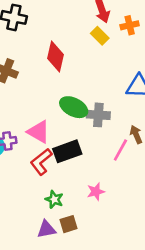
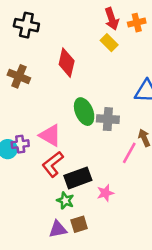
orange cross: (130, 25) -> (137, 23), moved
green ellipse: (74, 107) -> (84, 112), turned 40
black rectangle: (67, 151) -> (78, 178), moved

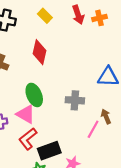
yellow rectangle: (109, 43) -> (45, 16), moved
green ellipse: (84, 112) -> (34, 95), moved

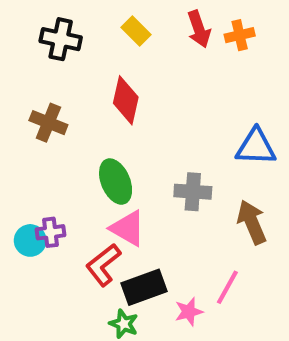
pink triangle: (26, 114) -> (128, 228), moved
brown arrow: (106, 116) -> (252, 222), size x1.5
pink line: (93, 129) -> (227, 287), moved

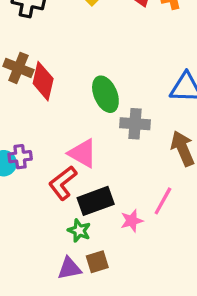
red diamond: (126, 100) -> (43, 81), moved
green ellipse: (116, 182) -> (105, 94), moved

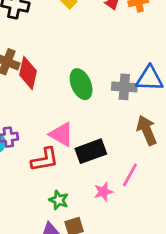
gray cross: (135, 124) -> (124, 87), moved
red L-shape: (63, 183) -> (45, 160), turned -152
black rectangle: (96, 201) -> (91, 151), moved

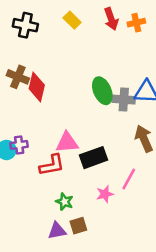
green ellipse: (81, 84) -> (102, 91), moved
pink triangle: (61, 134) -> (67, 142), turned -35

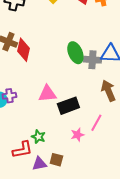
red L-shape: (52, 165) -> (22, 150), moved
green star: (64, 202) -> (38, 137), moved
brown square: (78, 226) -> (56, 160), turned 32

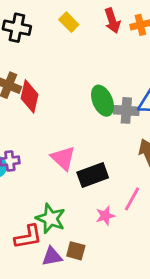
pink triangle: (47, 94) -> (63, 158), turned 48
green star: (38, 137) -> (51, 219), size x1.5

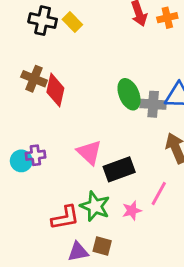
yellow rectangle: (69, 22) -> (72, 22), moved
green star: (51, 219) -> (95, 206), moved
red L-shape: (28, 237) -> (65, 218), moved

